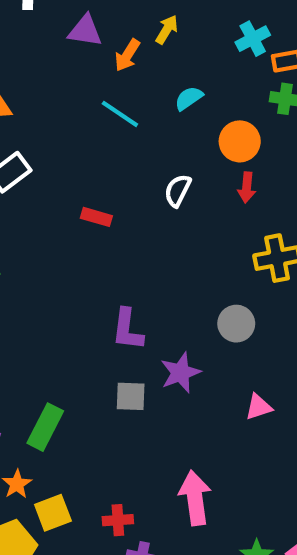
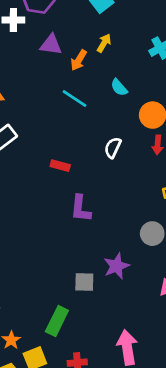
cyan semicircle: (189, 98) -> (119, 88), turned -96
purple L-shape: (127, 329) -> (81, 209), moved
green rectangle: (45, 427) -> (57, 321), moved

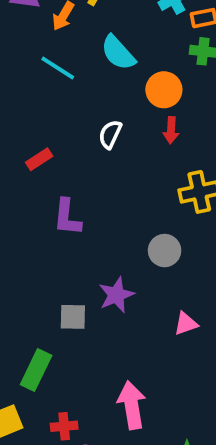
cyan semicircle: (119, 88) -> (118, 53), size x1.5
red rectangle: (60, 166) -> (39, 159), turned -48

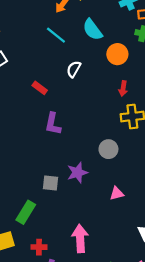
red arrow: (171, 130) -> (123, 88), moved
white semicircle: (110, 134) -> (74, 69), moved
red rectangle: (39, 159) -> (40, 88), turned 64

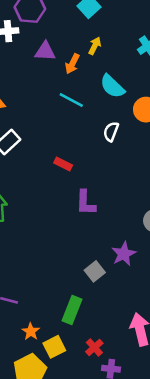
white semicircle: (74, 69) -> (111, 132), moved
gray square: (50, 183) -> (95, 271), turned -35
red cross: (39, 247) -> (94, 347), turned -32

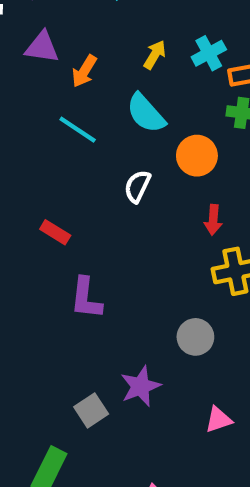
yellow arrow: (95, 46) -> (155, 55), moved

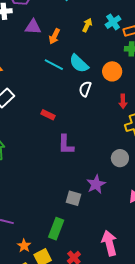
cyan semicircle: (146, 113) -> (79, 63), moved
gray square: (91, 410) -> (74, 198), turned -35

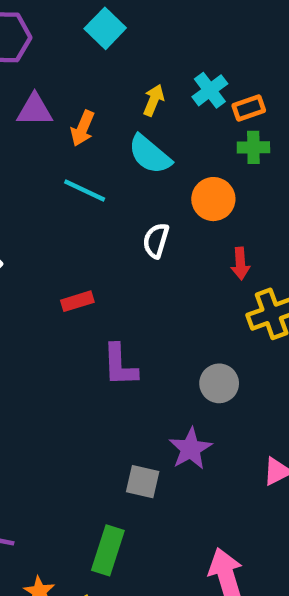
cyan semicircle: (79, 63) -> (150, 154), moved
red rectangle: (48, 115) -> (77, 301), turned -40
gray circle: (120, 158) -> (219, 383), moved

